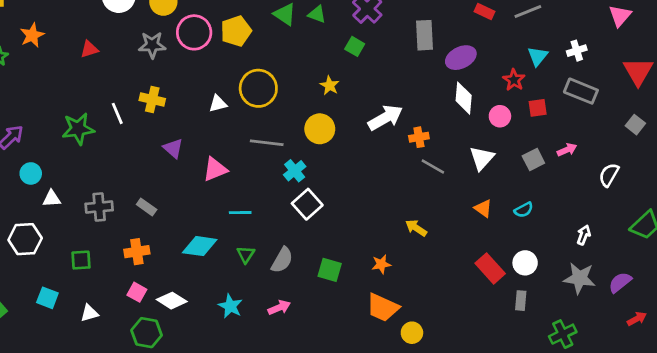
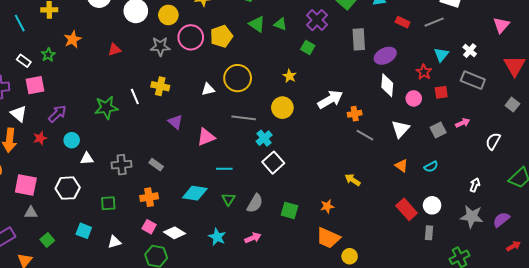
white cross: (577, 51) -> (470, 51), turned -32

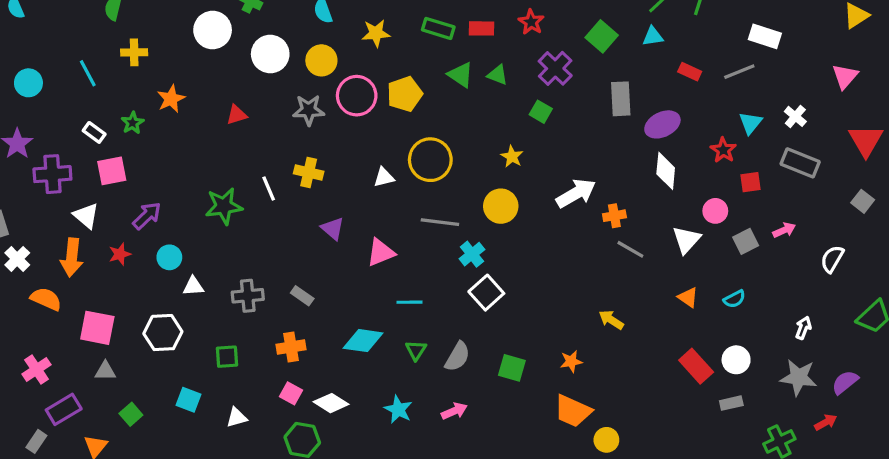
pink circle: (414, 98) -> (715, 211), moved
gray rectangle: (429, 233) -> (731, 403), turned 72
red arrow: (513, 246) -> (826, 422), moved

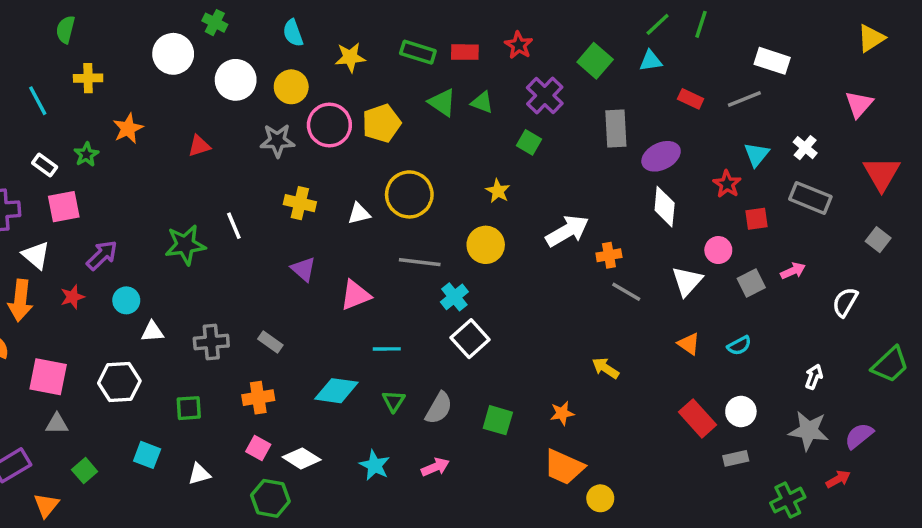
yellow cross: (309, 172) -> (300, 203), moved

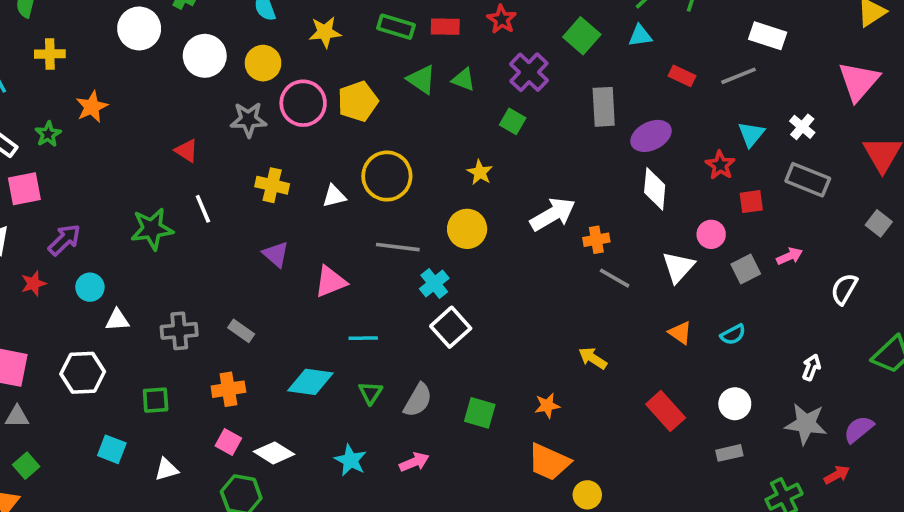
pink triangle: (859, 104) -> (859, 81), size x1.4
red triangle: (199, 146) -> (187, 151), moved, turned 50
red rectangle: (698, 418) -> (666, 411), moved
green square: (85, 471) -> (26, 466), moved

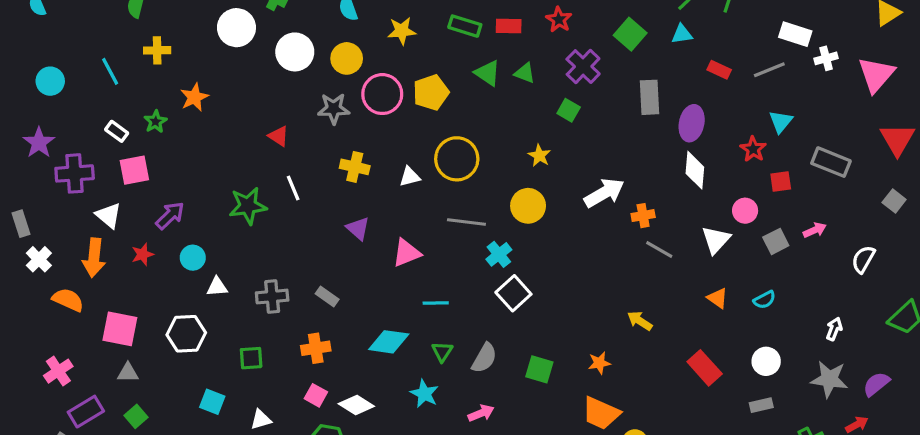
white cross: (802, 127) -> (826, 58), moved, turned 35
purple ellipse: (651, 136) -> (692, 123), turned -52
cyan star: (350, 460) -> (424, 394), moved

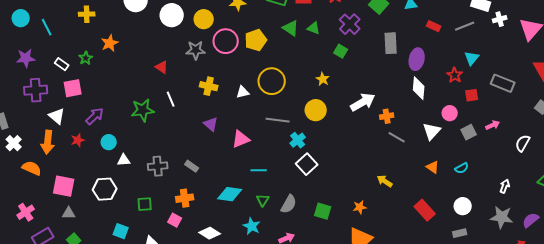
cyan line: (110, 71) -> (47, 27), moved
cyan circle: (50, 81) -> (21, 18), moved
purple star: (39, 143) -> (26, 58), moved, turned 30
pink square: (316, 395) -> (175, 220), moved

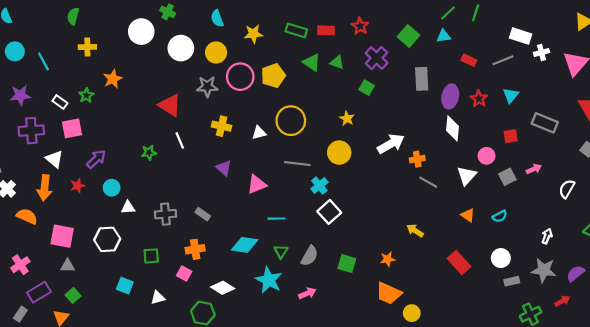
red triangle: (162, 67) -> (170, 105), size x1.6
red star: (455, 75) -> (479, 99), moved
green star: (143, 110) -> (149, 153), size x0.6
cyan star: (252, 226) -> (269, 280), size x1.4
gray rectangle: (460, 233) -> (512, 281), moved

